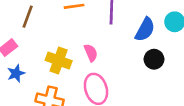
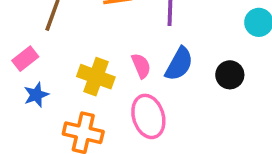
blue semicircle: (145, 30) -> (179, 64), moved

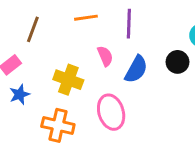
pink semicircle: (141, 66) -> (105, 56), moved
black circle: (230, 75) -> (178, 62), moved

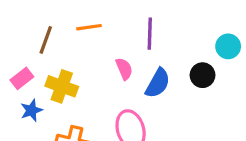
orange line: (86, 18) -> (89, 27), moved
yellow cross: (68, 80) -> (62, 86), moved

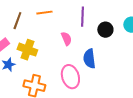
black circle: (203, 75) -> (105, 30), moved
blue semicircle: (158, 83) -> (89, 59), moved, turned 144

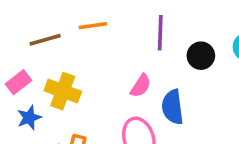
brown line: (17, 21) -> (45, 40), turned 54
pink semicircle: (66, 39) -> (141, 86), moved, turned 56

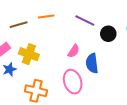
purple line: (160, 33) -> (85, 21), turned -66

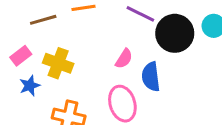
black circle: (108, 34) -> (175, 33), size x1.6

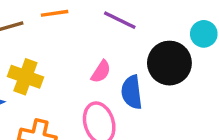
black circle: (175, 33) -> (169, 63), moved

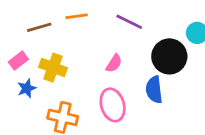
blue semicircle: (132, 92) -> (154, 90), moved

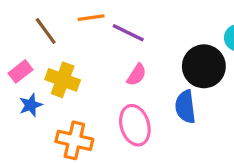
purple line: (129, 22) -> (128, 33), moved
brown line: (39, 27) -> (46, 31), turned 70

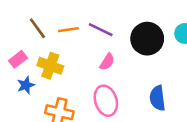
orange line: (91, 18) -> (68, 30), moved
black circle: (204, 66) -> (147, 39), moved
blue semicircle: (185, 107) -> (158, 98), moved

